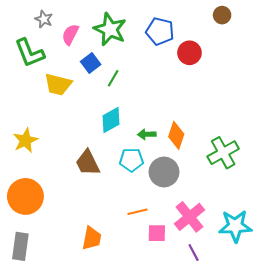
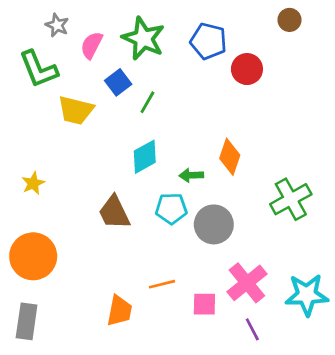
orange diamond: (176, 135) -> (230, 157), moved
yellow star: (25, 140) -> (33, 183), size x0.7
orange line: (138, 212) -> (162, 284), moved

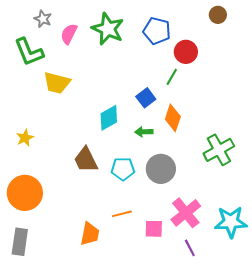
blue square: (118, 82) -> (146, 98), moved
green line: (147, 102) -> (172, 77), moved
cyan pentagon: (171, 208) -> (123, 169), moved

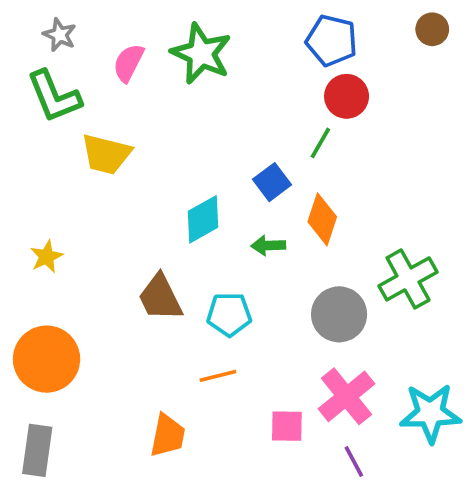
brown circle: (218, 15) -> (432, 29), moved
gray star: (43, 19) -> (60, 35), moved
blue pentagon: (157, 31) -> (332, 40), moved
gray circle: (161, 169) -> (339, 314), moved
orange line: (122, 214) -> (218, 376), moved

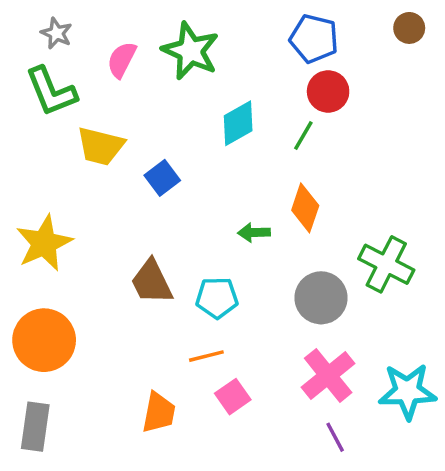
blue square: (272, 182) -> (162, 178), moved
cyan diamond: (203, 219) -> (238, 123), moved
yellow star: (47, 257) -> (44, 243), size x1.8
green cross: (408, 279) -> (386, 264), turned -34
pink square: (287, 426) -> (233, 397), moved, turned -36

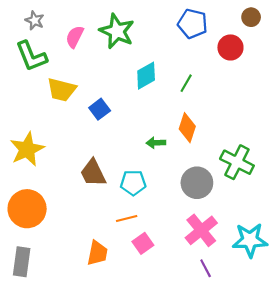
red circle: (328, 91) -> (230, 47), moved

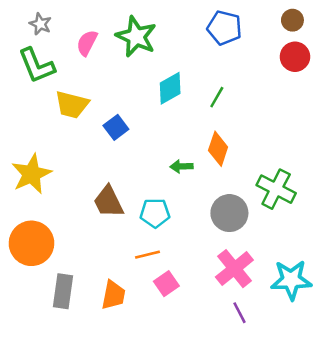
red circle: (230, 47) -> (295, 57), moved
gray rectangle: (22, 262) -> (63, 291), moved

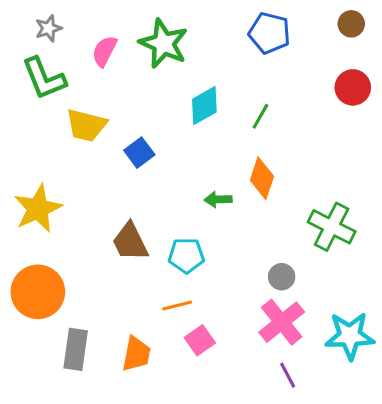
gray star: (40, 24) -> (48, 28), turned 30
red circle: (295, 57) -> (353, 87), moved
gray circle: (229, 213) -> (282, 277), moved, size x0.6

